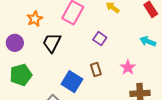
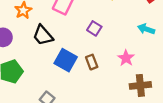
black trapezoid: (52, 43) -> (43, 35), turned -65
blue square: (72, 82) -> (66, 60), moved

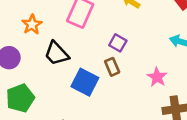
brown rectangle: (92, 62) -> (112, 67), moved

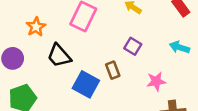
purple square: (118, 43) -> (133, 46), moved
pink star: (157, 77) -> (156, 81), turned 30

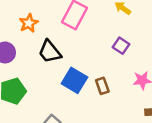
brown rectangle: (113, 70) -> (102, 86), moved

